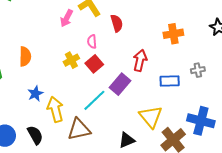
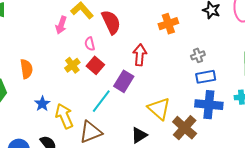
red semicircle: (117, 23) -> (111, 22), size x1.4
blue rectangle: (170, 81) -> (206, 77), moved

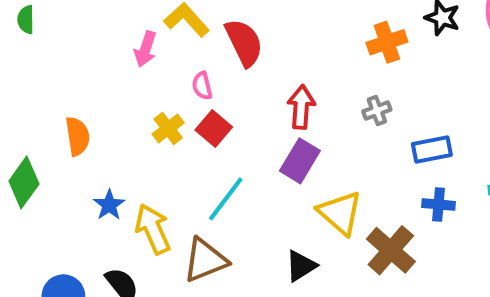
orange cross: (168, 24) -> (387, 42), moved
gray cross: (198, 55) -> (377, 111), moved
purple rectangle: (124, 81) -> (300, 161), moved
blue cross: (209, 105) -> (439, 204), size x0.6

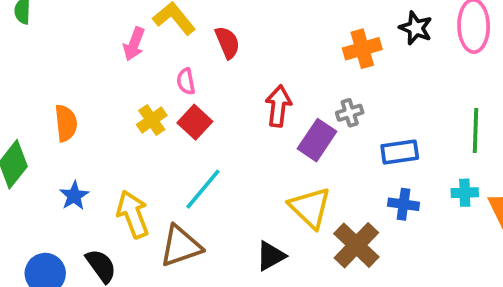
red semicircle: (244, 43) -> (227, 42), size x0.7
purple rectangle: (300, 161) -> (317, 140), moved
blue star: (109, 205) -> (74, 196), moved

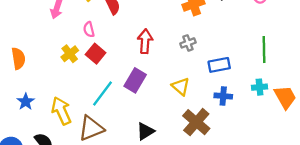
purple rectangle: (317, 140) -> (135, 80), moved
yellow triangle: (310, 208) -> (181, 86), moved, size x0.7

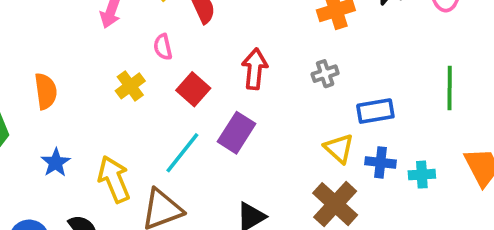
red square: (96, 54) -> (193, 89), moved
yellow triangle: (181, 86) -> (339, 148), moved
cyan cross: (260, 87) -> (422, 175), moved

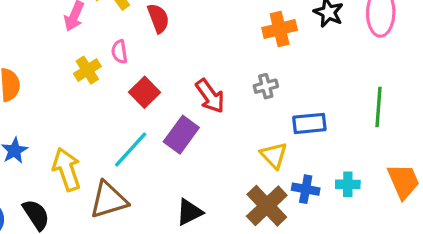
red arrow: (255, 69) -> (210, 96), moved, turned 135
yellow cross: (130, 86) -> (87, 70), moved
blue cross: (380, 162) -> (306, 189), moved

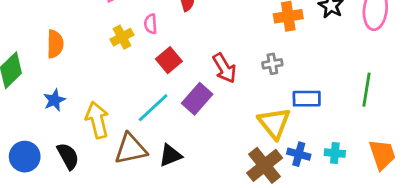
yellow triangle: (274, 155) -> (274, 123), size x1.4
black triangle: (189, 212) -> (170, 155), moved

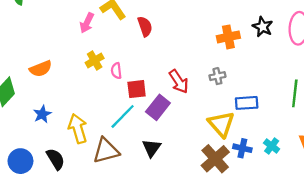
pink semicircle: (151, 24) -> (116, 71), moved
orange semicircle: (55, 44) -> (41, 69), turned 70
red square: (169, 60) -> (137, 89), moved, turned 36
cyan cross: (335, 153) -> (272, 146), turned 35
black triangle: (170, 155) -> (152, 148), moved, turned -30

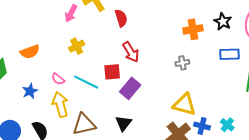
pink semicircle: (116, 71) -> (58, 79), moved, turned -48
red arrow: (179, 81) -> (131, 52), moved
blue rectangle: (247, 103) -> (229, 54), moved
cyan line: (123, 116) -> (86, 82), moved, turned 70
yellow triangle: (221, 124) -> (184, 104), turned -35

